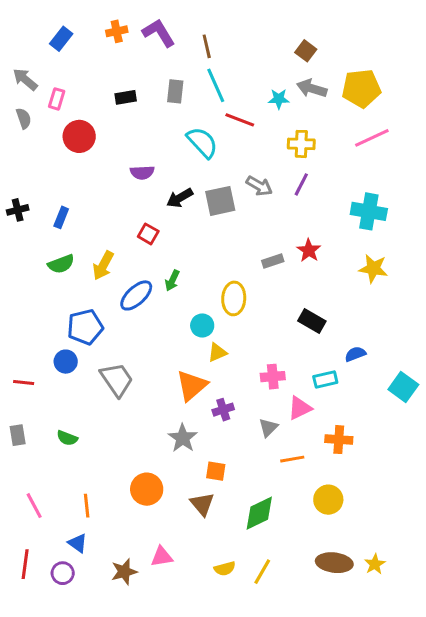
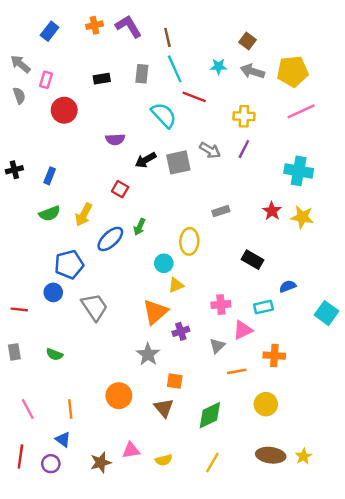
cyan star: (279, 99) -> (218, 66), moved
red star: (309, 250) -> (272, 211), moved
yellow semicircle: (225, 569) -> (164, 460), moved

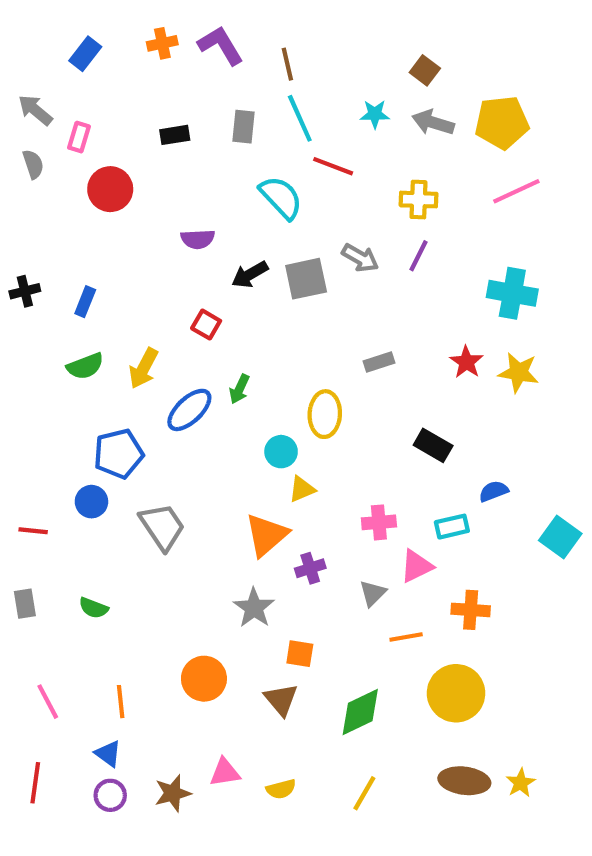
yellow circle: (266, 404) -> (456, 693), size x1.4
purple circle: (51, 464) -> (110, 795), moved

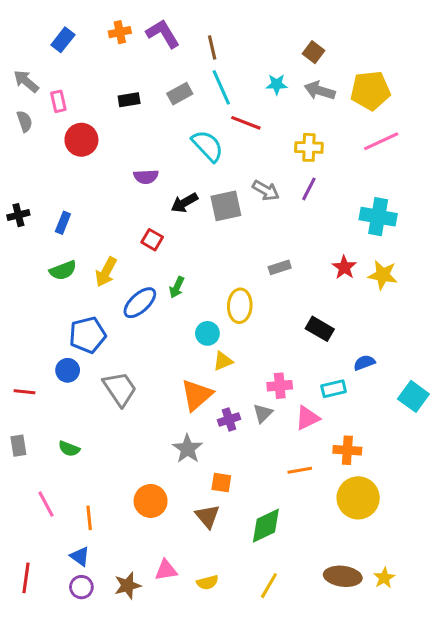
gray rectangle: (244, 127) -> (180, 94), turned 55
pink rectangle: (79, 137) -> (58, 101), turned -30
gray triangle: (373, 593) -> (263, 413), moved
yellow circle: (456, 693) -> (358, 498), moved
pink line: (48, 702) -> (46, 504), moved

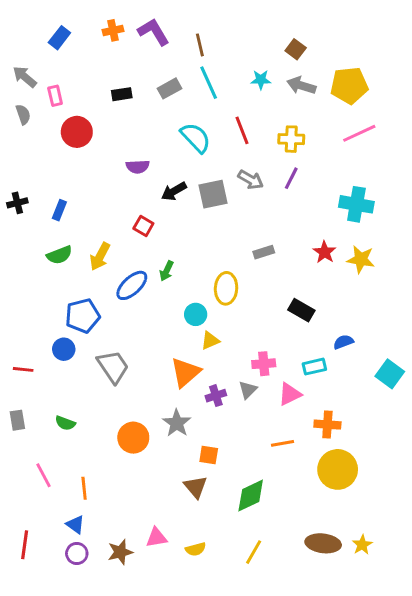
red line: (246, 123) -> (242, 130), moved, turned 48
orange circle: (151, 501) -> (133, 438), moved

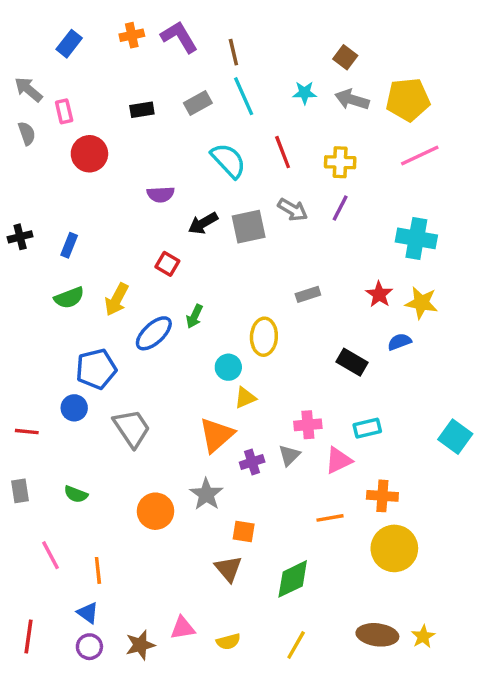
blue semicircle: (343, 342) -> (399, 342), moved

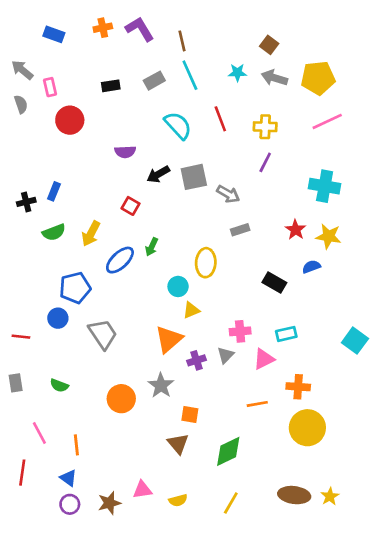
blue rectangle: (69, 44) -> (54, 34), turned 72
gray arrow: (293, 210) -> (228, 194), moved
black cross: (20, 237) -> (26, 202), moved
red line: (28, 637) -> (22, 473), moved

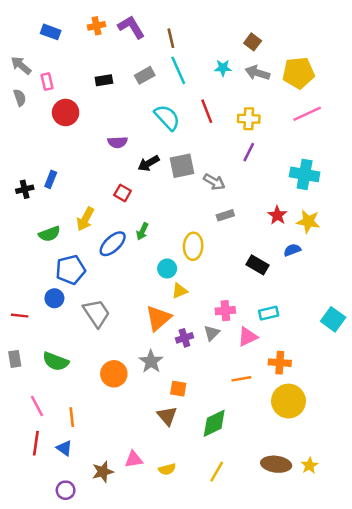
green semicircle: (54, 232) -> (49, 234), moved
green semicircle: (59, 385) -> (56, 361), size x1.5
red line: (22, 473) -> (36, 443), moved
purple circle: (70, 504) -> (66, 490), moved

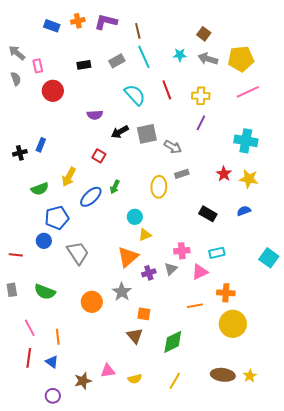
purple L-shape: (131, 27) -> (106, 22), turned -45
blue rectangle: (51, 32) -> (52, 26), moved
yellow ellipse: (193, 246) -> (159, 187), moved
blue semicircle: (292, 250) -> (244, 211), moved

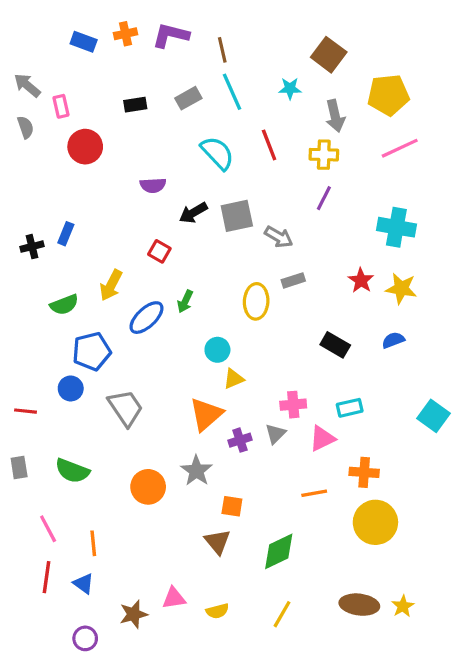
brown square: (204, 34) -> (329, 55), size x1.5
gray arrow: (208, 59) -> (335, 116), moved, turned -120

